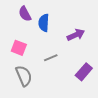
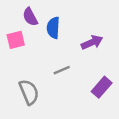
pink square: (19, 48) -> (16, 40), moved, turned -35

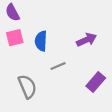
purple semicircle: (30, 17) -> (12, 12), moved
blue semicircle: (53, 28) -> (41, 41), moved

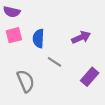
purple semicircle: (12, 12) -> (12, 12), turned -49
gray line: (58, 66) -> (54, 62), turned 56

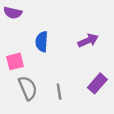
pink square: (14, 35) -> (15, 61), moved
gray line: (54, 62) -> (59, 92), moved, turned 48

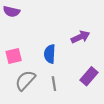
blue semicircle: (42, 42) -> (50, 54), moved
gray semicircle: (28, 88) -> (25, 80), turned -115

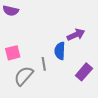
blue semicircle: (50, 54) -> (60, 51), moved
gray line: (54, 84) -> (44, 64), moved

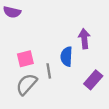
purple arrow: (76, 35) -> (84, 39), turned -72
pink square: (13, 53) -> (25, 59), moved

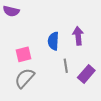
blue semicircle: (67, 57) -> (53, 41), moved
gray line: (49, 71) -> (66, 66), moved

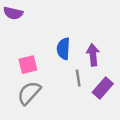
purple arrow: (78, 36) -> (93, 55), moved

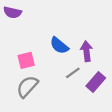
blue semicircle: (63, 49) -> (59, 46), turned -54
gray line: (78, 78) -> (73, 73), turned 63

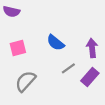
purple arrow: (87, 51) -> (92, 48), moved
pink square: (26, 60) -> (18, 48), moved

